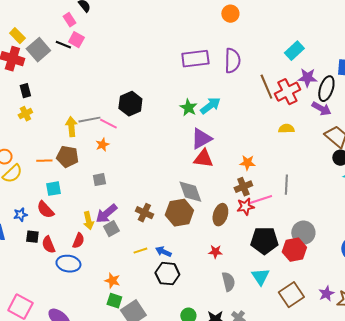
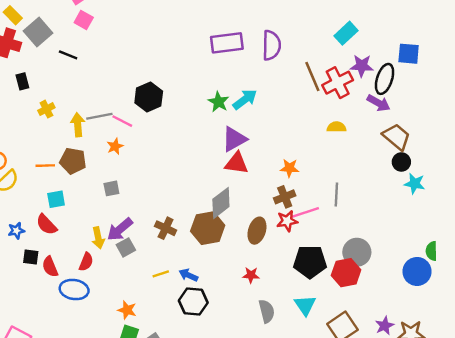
black line: (63, 45) -> (68, 55), moved
yellow cross: (25, 114) -> (46, 109), moved
gray diamond: (190, 192) -> (221, 203), turned 72

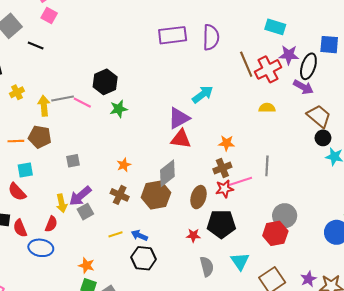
cyan rectangle: (346, 33) -> (275, 27), turned 60
cyan arrow: (245, 99) -> (203, 94), moved
green star: (218, 102) -> (119, 109), moved, turned 30
orange star: (115, 146) -> (124, 165), moved
black pentagon: (310, 262) -> (221, 224), moved

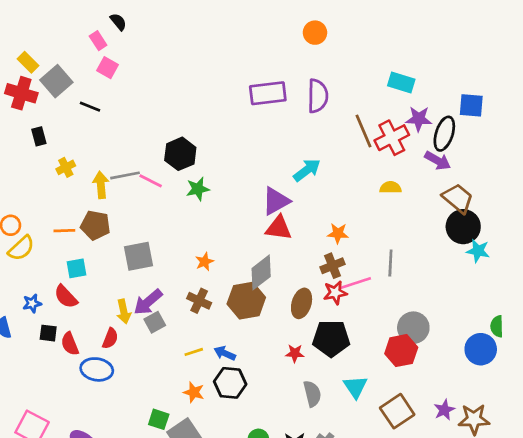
black circle: (323, 138) -> (463, 227), size x1.6
gray square: (73, 161) -> (139, 256), size x1.6
orange star: (86, 265) -> (194, 392), moved

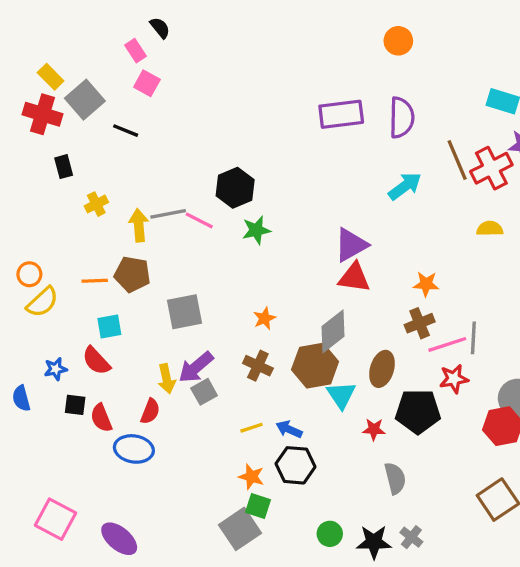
cyan arrow: (307, 170) -> (405, 186), moved
gray line: (390, 263) -> (473, 338), moved
red star: (335, 293) -> (454, 379), moved
cyan triangle: (355, 387) -> (341, 395), moved
green square: (159, 419) -> (258, 506), moved

